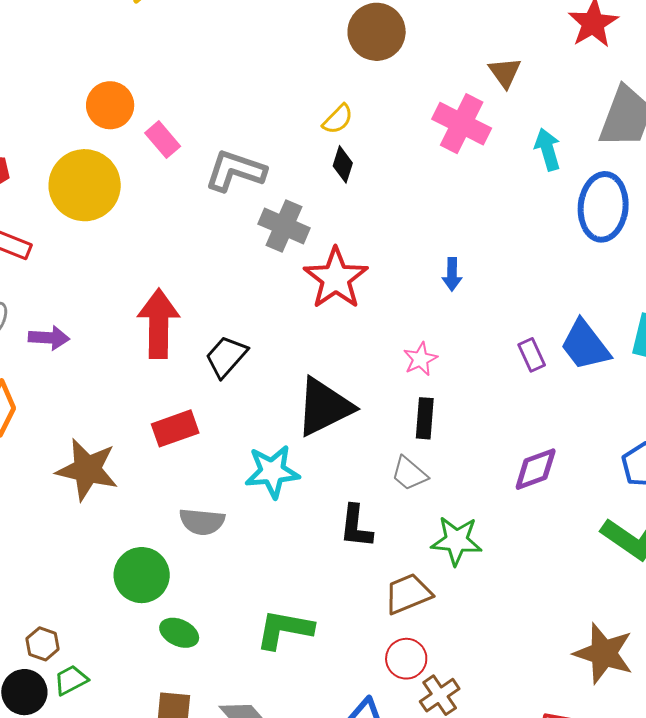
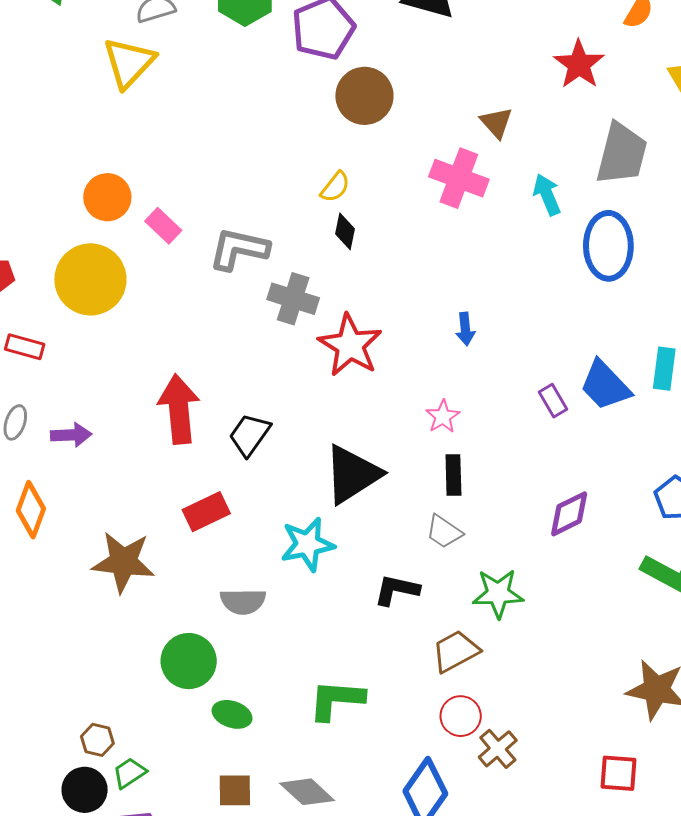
black L-shape: (356, 526) -> (397, 590), turned 102

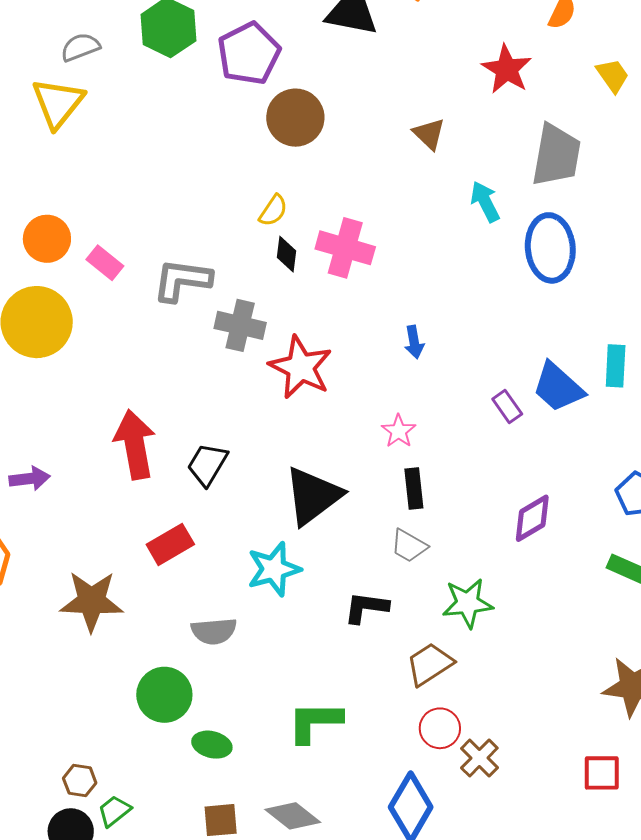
pink cross: (459, 178) -> (345, 248), moved

